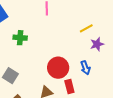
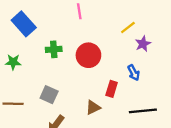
red circle: (58, 68) -> (88, 55), moved
red rectangle: (69, 87) -> (112, 89), moved, turned 40

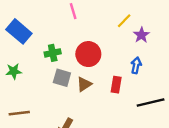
blue arrow: (134, 73) -> (136, 65), turned -133
gray square: (49, 95) -> (62, 78), moved
brown triangle: (93, 107) -> (84, 84), moved

